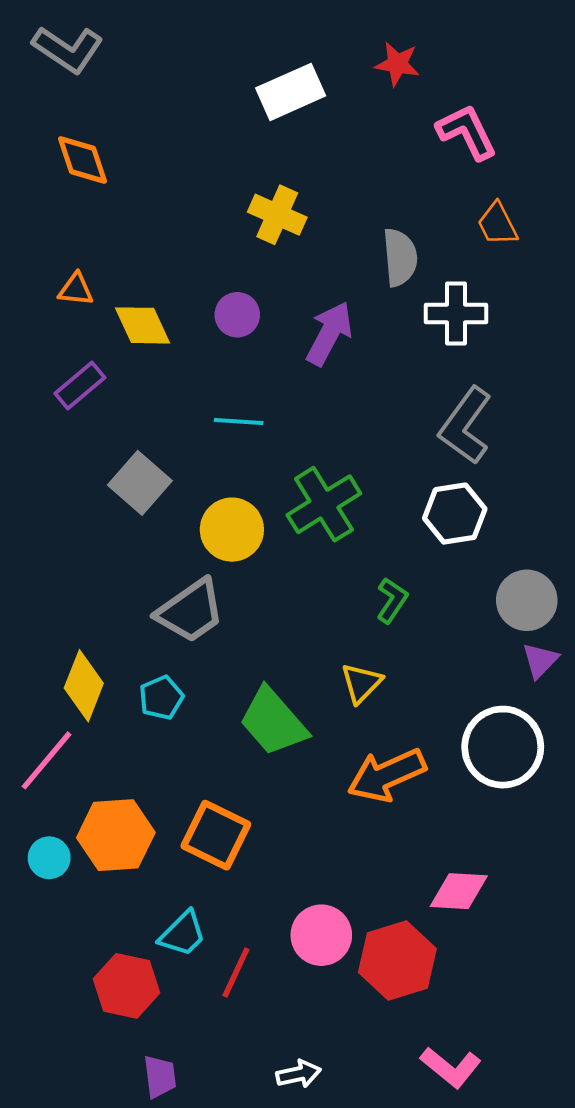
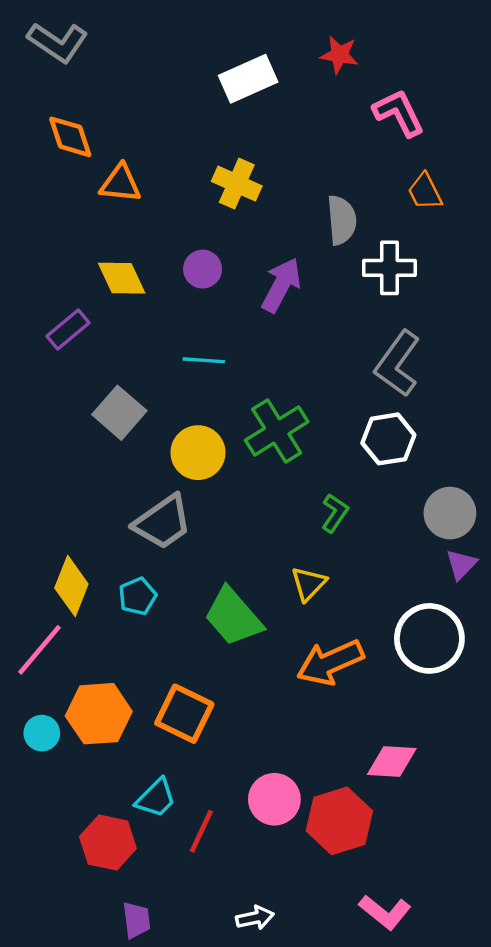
orange triangle: (76, 289) -> (120, 184), moved, size x1.4

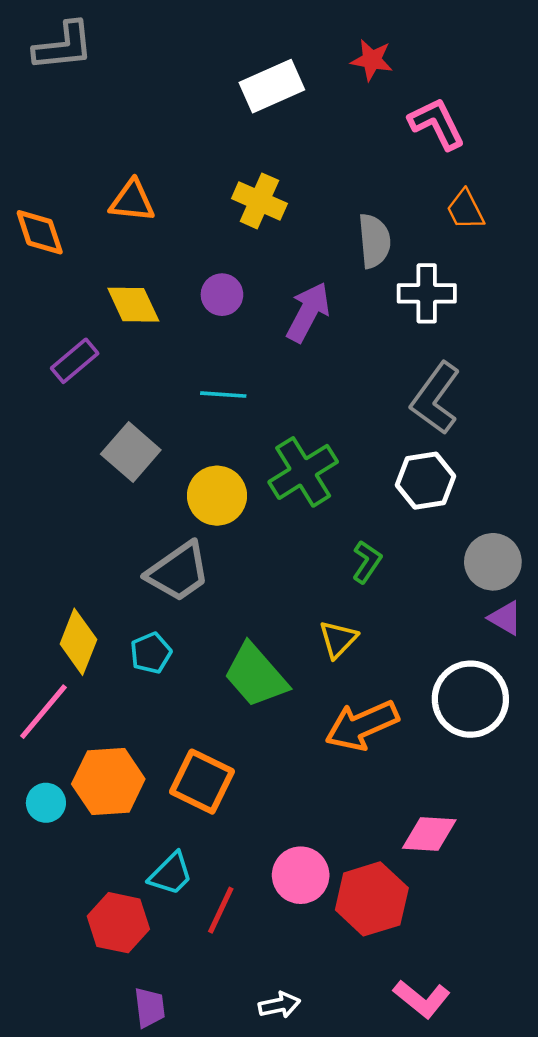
gray L-shape: (58, 42) -> (63, 46), turned -40
orange diamond: (70, 137) -> (40, 232), moved
purple triangle: (461, 564) -> (505, 618), turned -44

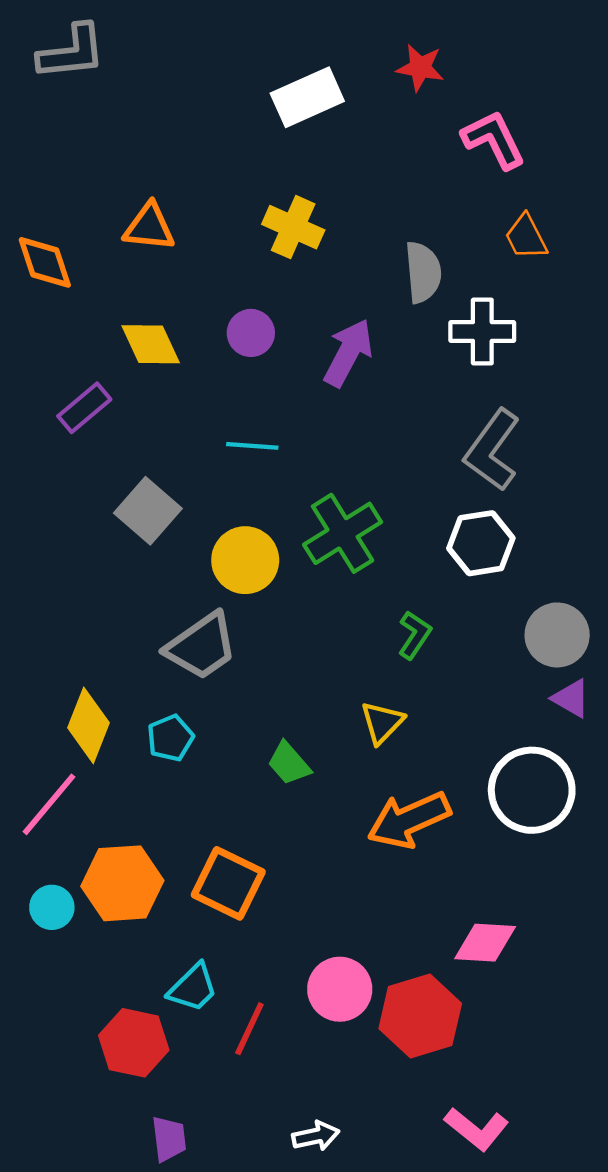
green trapezoid: (256, 675) -> (289, 763), size x0.6

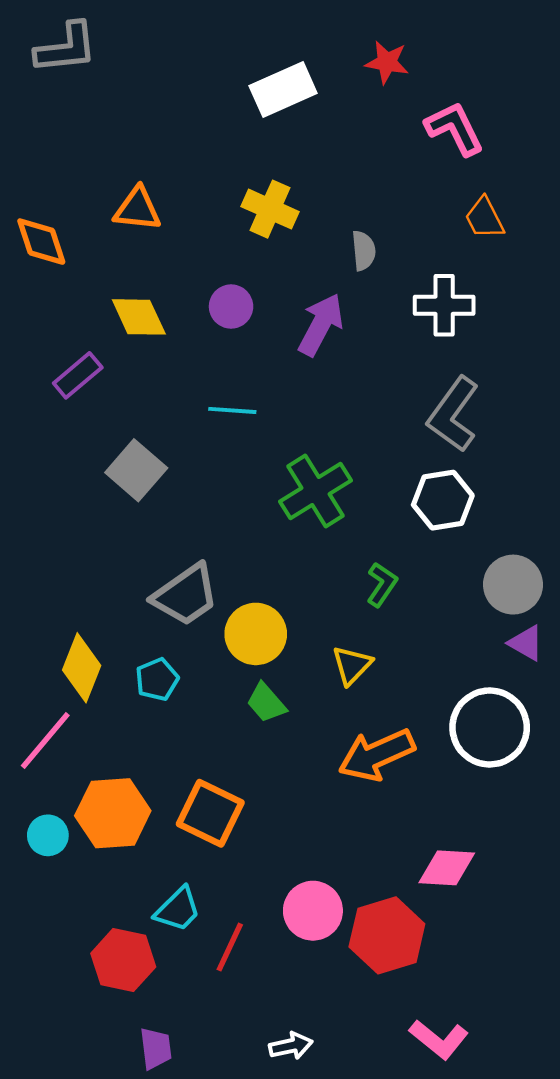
gray semicircle: (423, 272) -> (364, 251), moved, size x0.7
yellow circle: (245, 560) -> (256, 634), moved

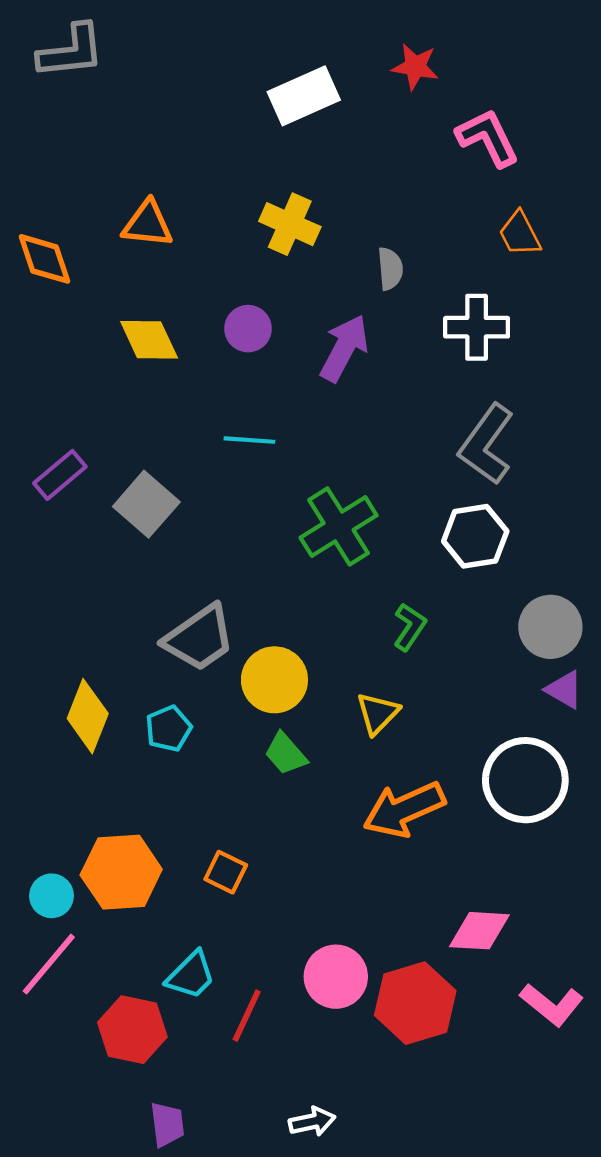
purple rectangle: (78, 375) -> (60, 475), moved
pink line: (45, 740) -> (49, 964), moved
orange square: (210, 813) -> (226, 872), size x0.6
pink L-shape: (439, 1039) -> (552, 1005), moved

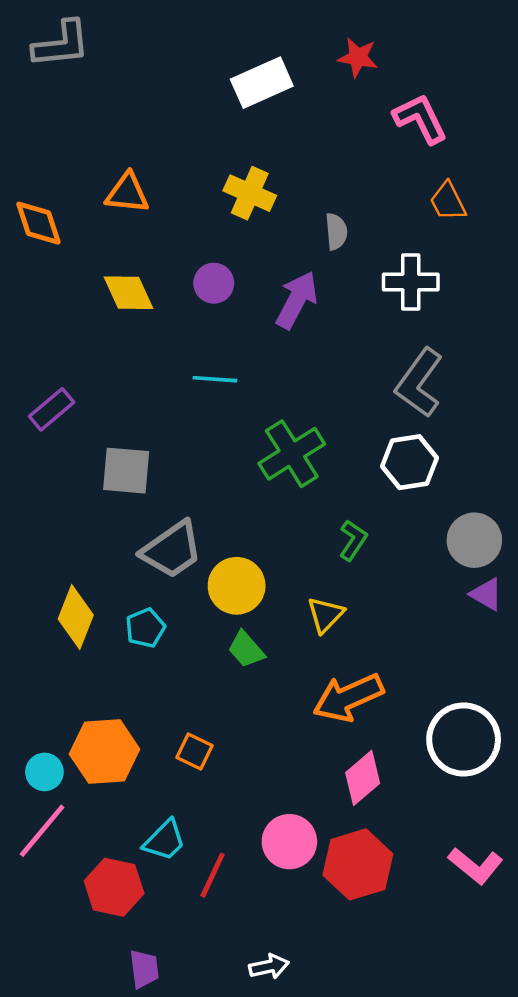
gray square: (146, 504) -> (126, 471), moved, turned -36
white circle: (525, 780) -> (464, 740), moved
pink diamond: (479, 931) -> (363, 778), moved, turned -44

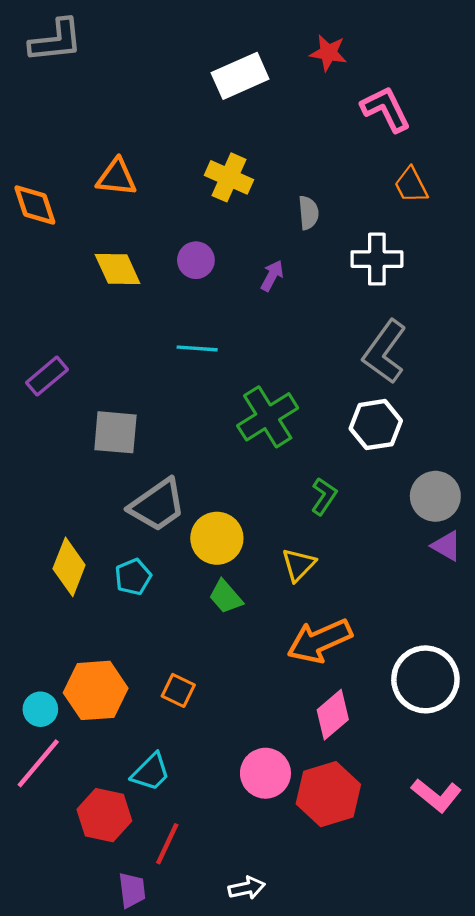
purple arrow: (297, 300) -> (272, 276), size x0.6
red line: (213, 875) -> (167, 844), moved

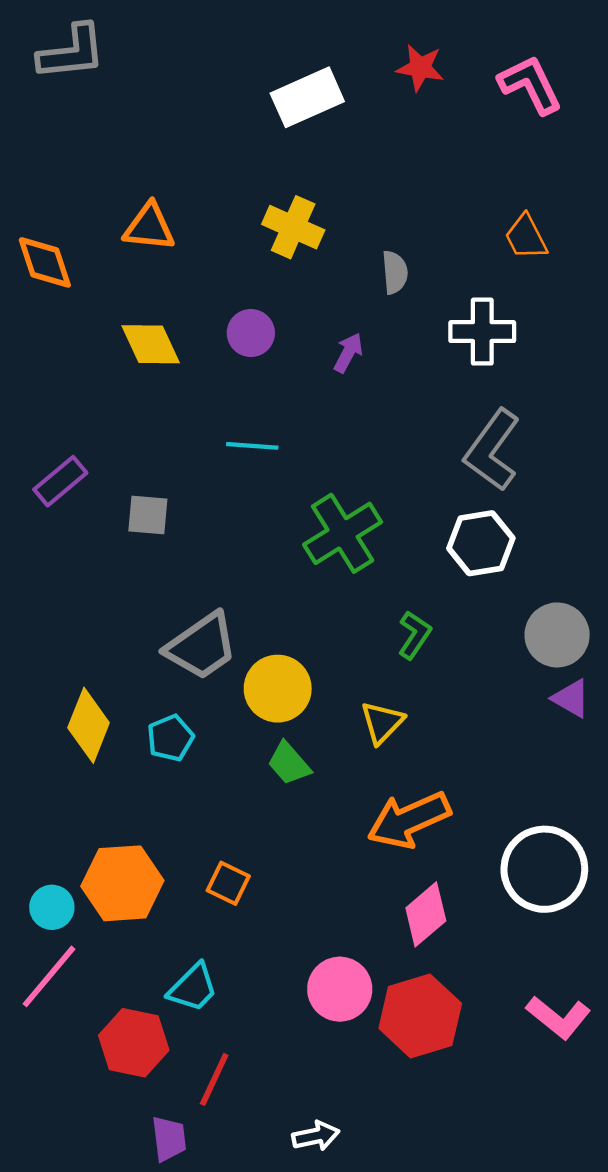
pink L-shape: (386, 109) -> (530, 85), moved
gray square: (115, 432) -> (148, 515), moved, size x0.7

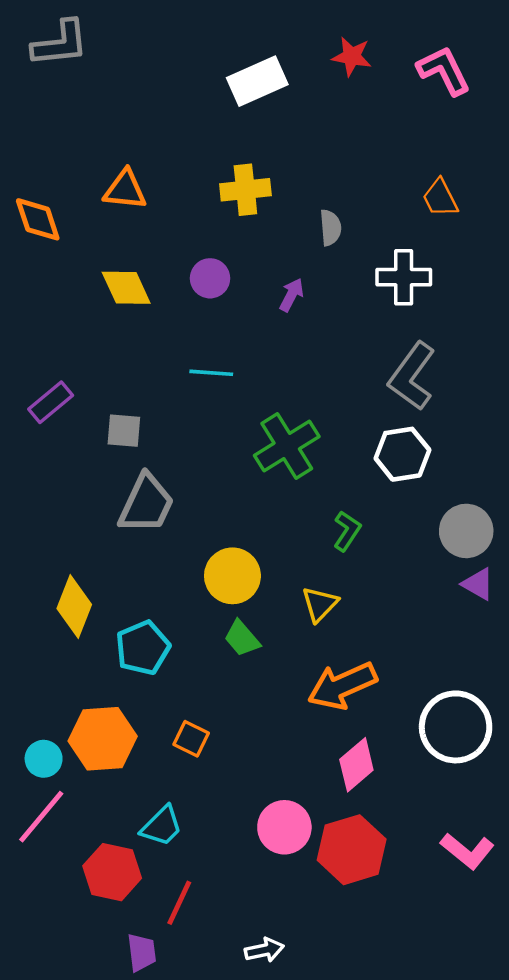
yellow cross: (293, 227) -> (245, 190), turned -30
gray trapezoid: (201, 646) -> (146, 504), moved, turned -30
cyan pentagon: (170, 738) -> (143, 648), moved, size x1.4

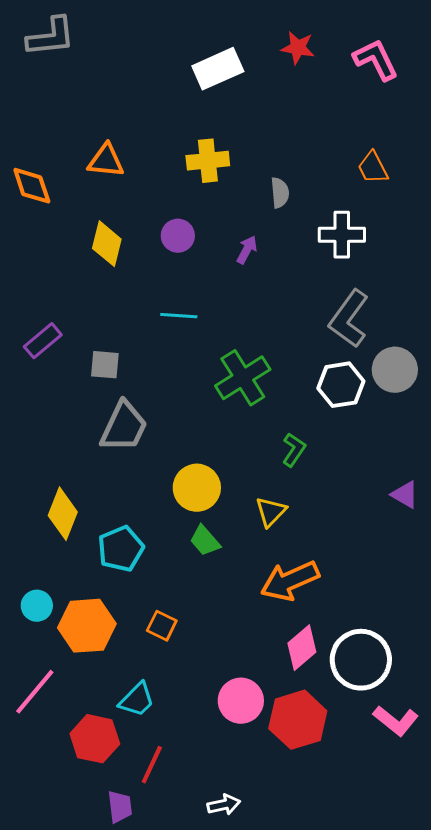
yellow diamond: (126, 288) -> (107, 244), turned 39
gray circle: (466, 531) -> (395, 370), moved
white circle: (456, 727) -> (361, 660), moved
cyan circle: (44, 759) -> (37, 606), moved

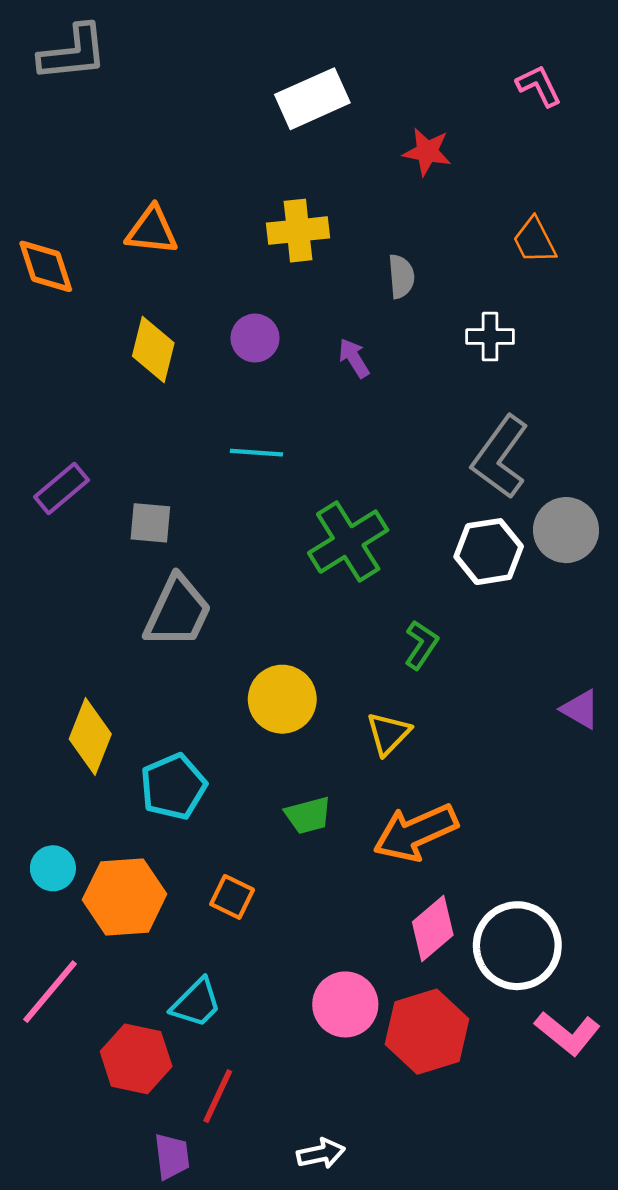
red star: (298, 48) -> (427, 152), moved
pink L-shape: (376, 60) -> (539, 86), size x0.7
white cross: (342, 235) -> (490, 337), size x0.7
purple arrow: (247, 250) -> (354, 358), turned -60
green trapezoid: (205, 541) -> (308, 815), moved, turned -64

